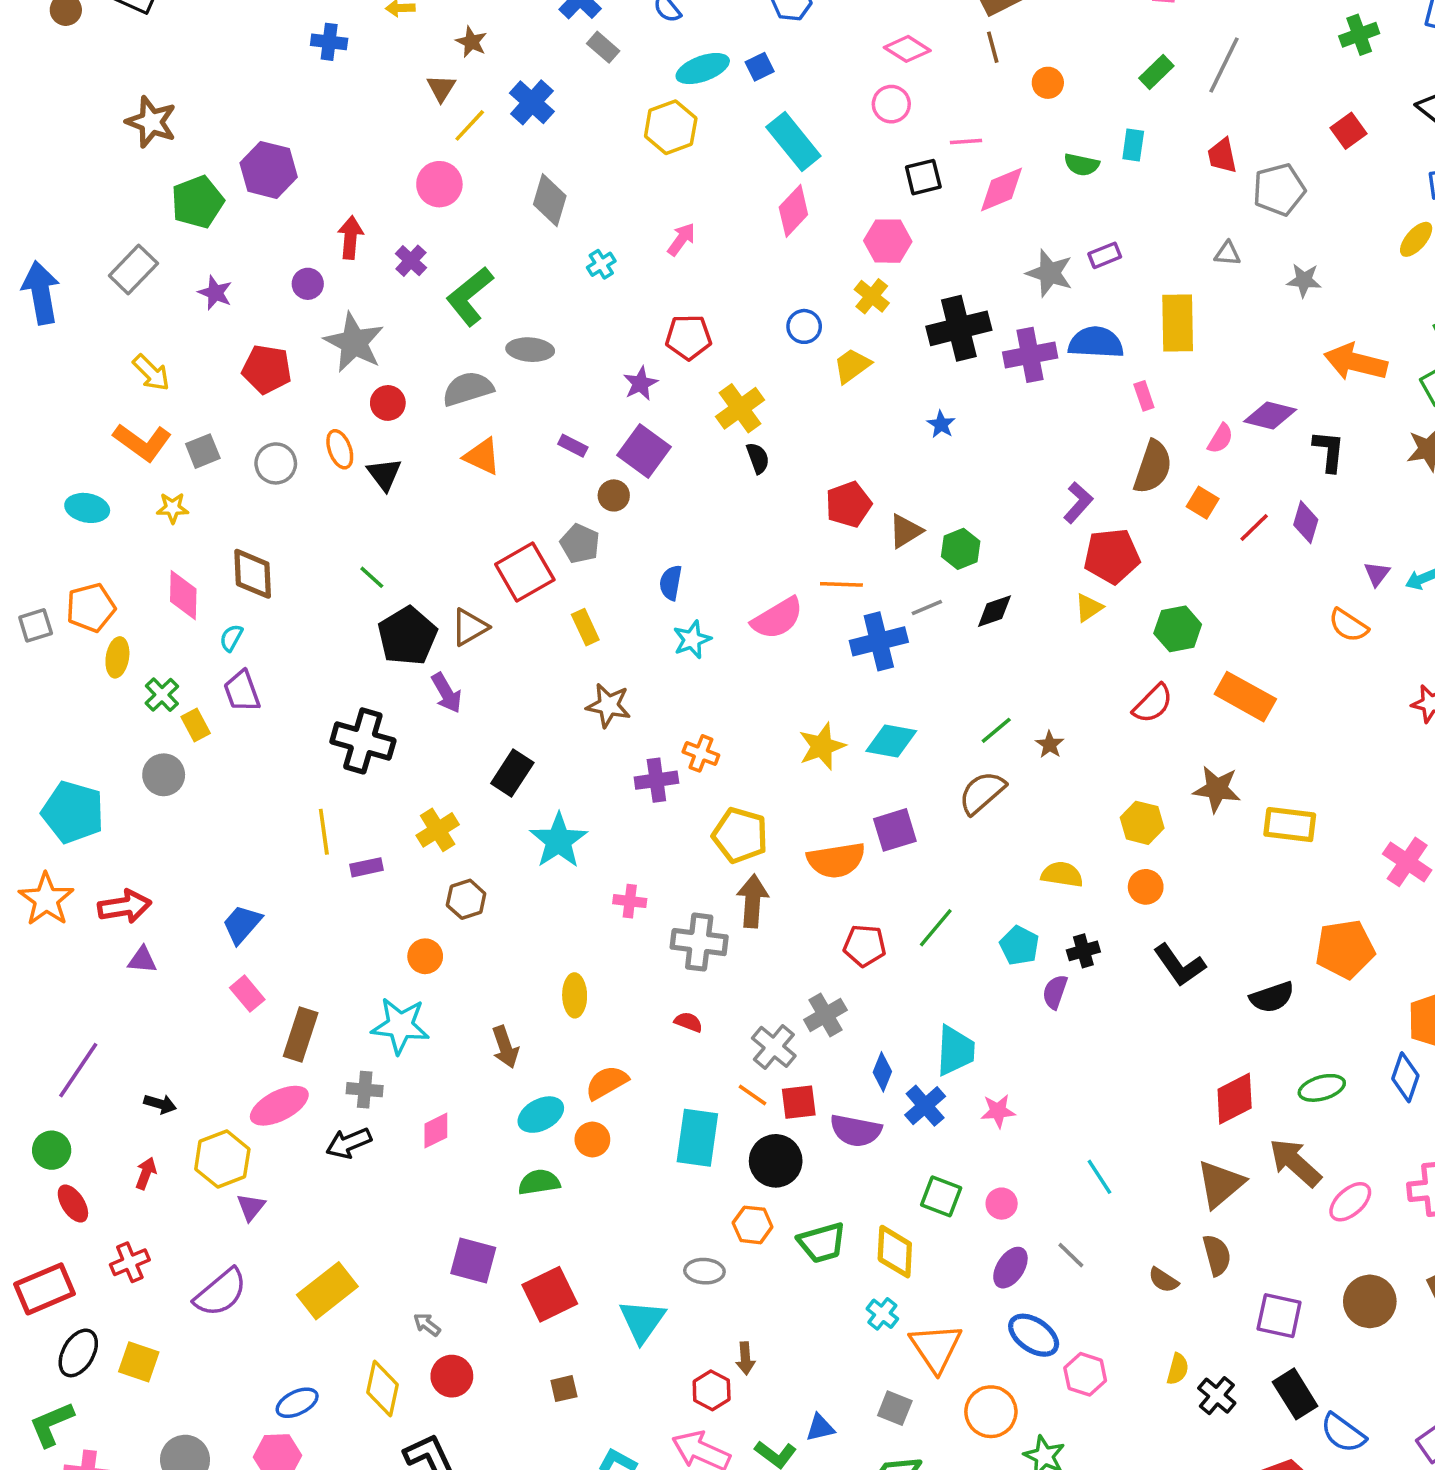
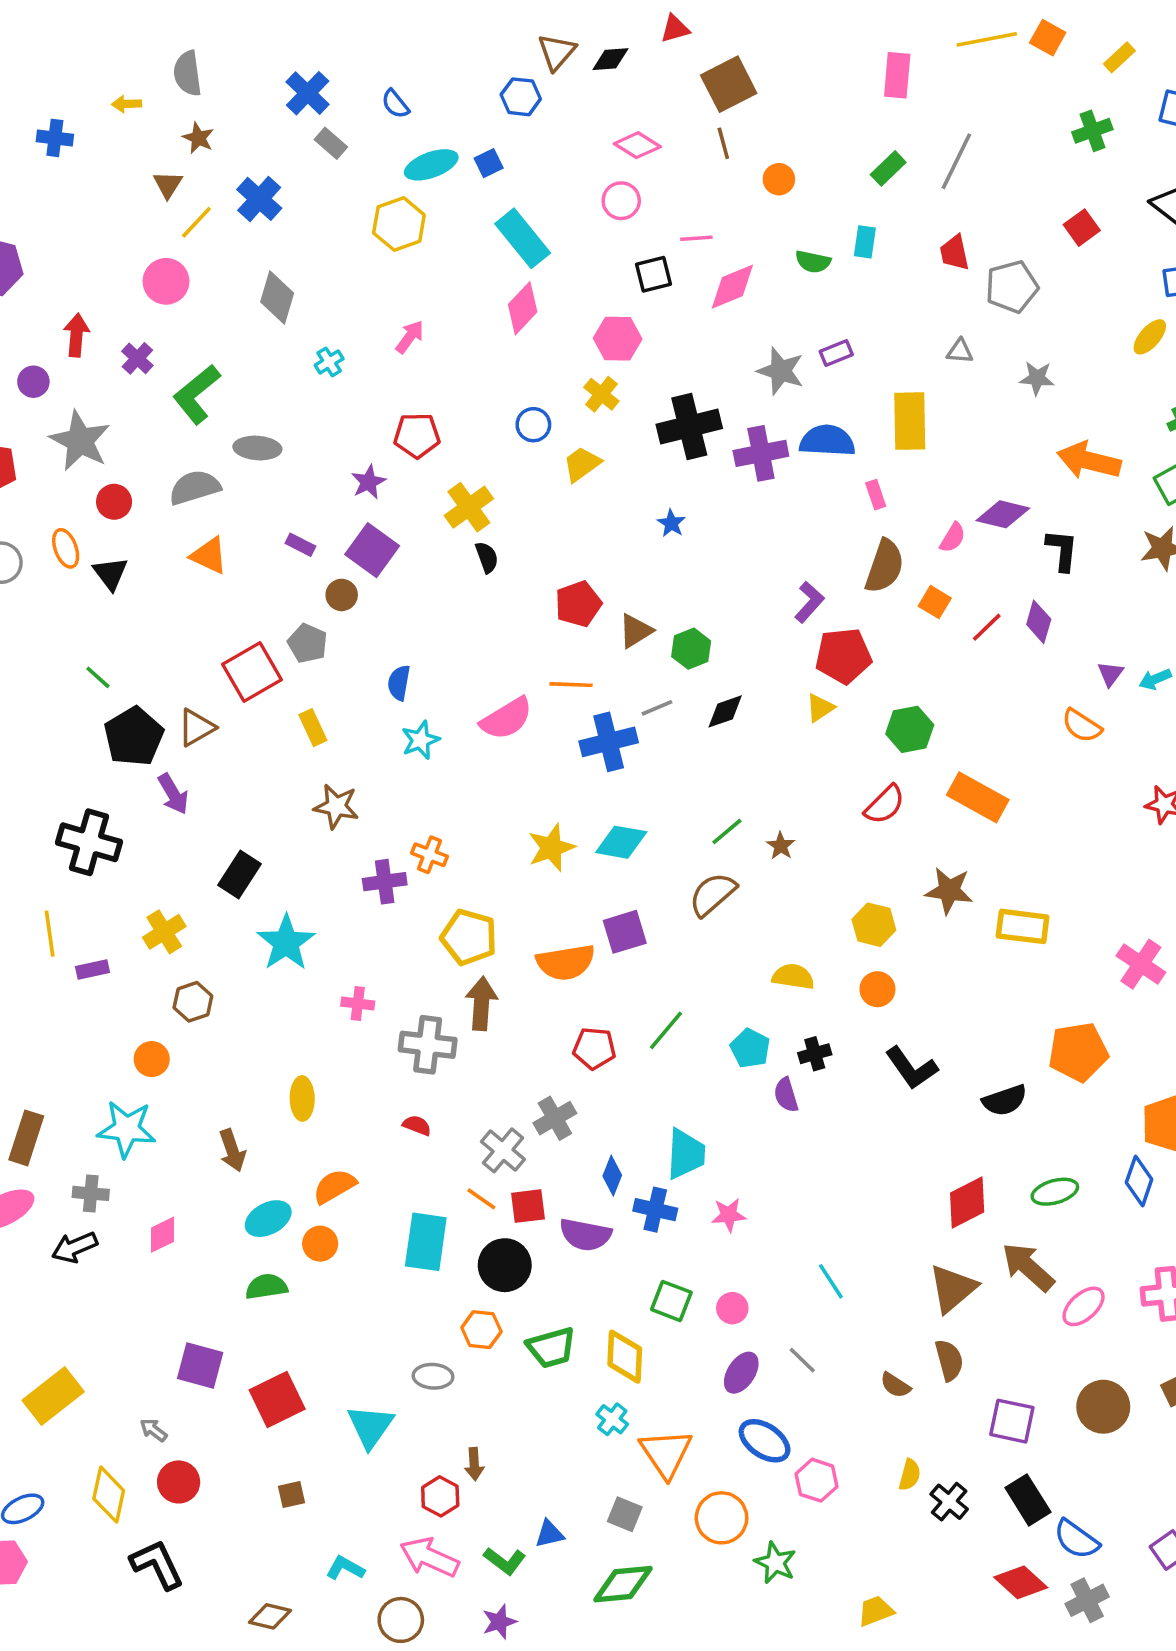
purple semicircle: (1055, 992) -> (786, 1095), turned -36
blue cross: (925, 1106) -> (655, 1210), turned -36

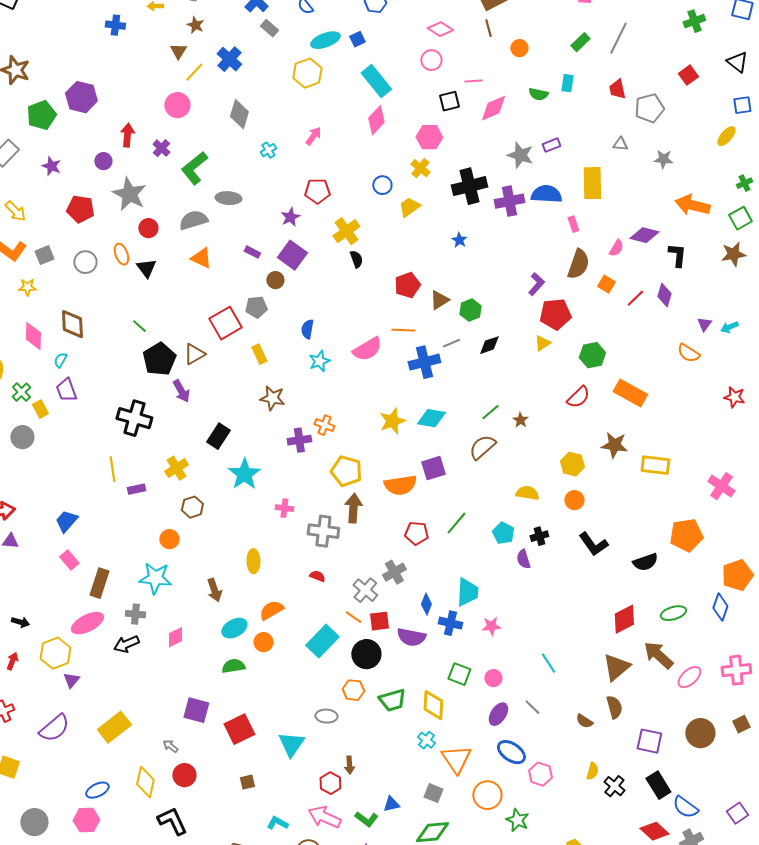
gray pentagon: (308, 643) -> (256, 307), turned -30
cyan rectangle: (426, 1242) -> (322, 641), turned 36

